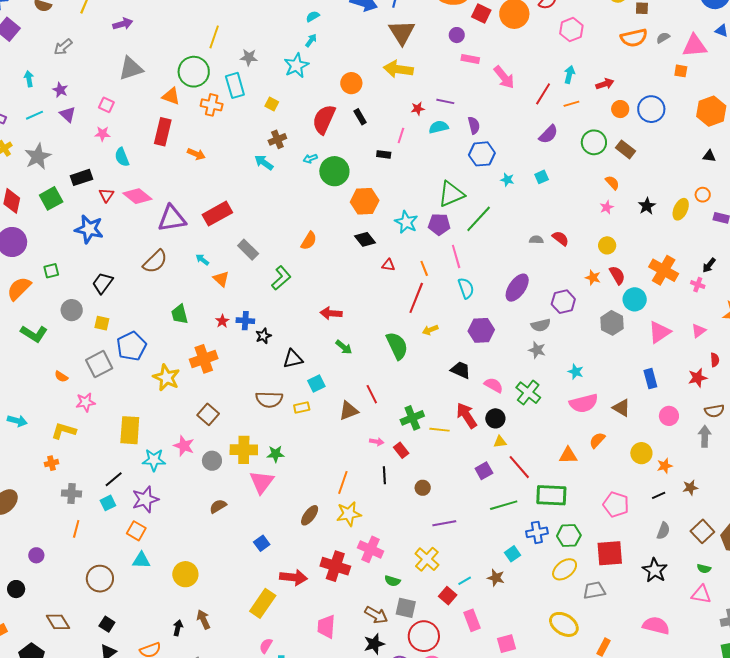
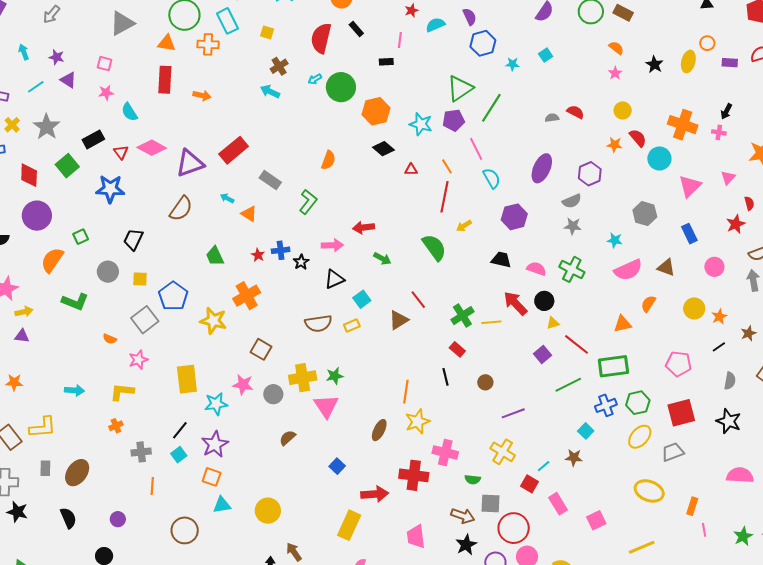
gray hexagon: (612, 323) -> (645, 214), moved
pink arrow: (377, 442) -> (332, 245), moved, size x1.5

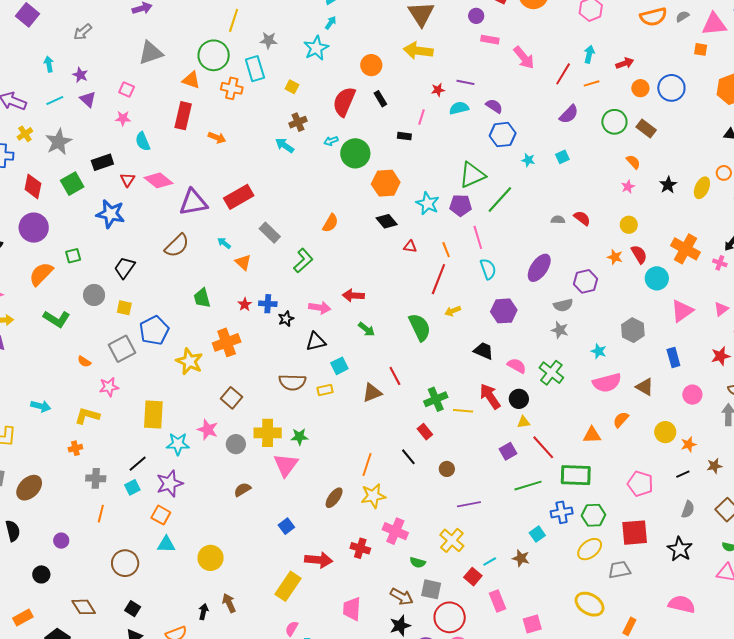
purple semicircle: (470, 17) -> (494, 106), turned -42
black line: (445, 377) -> (408, 457), turned -36
red cross: (414, 475) -> (360, 548), size x0.7

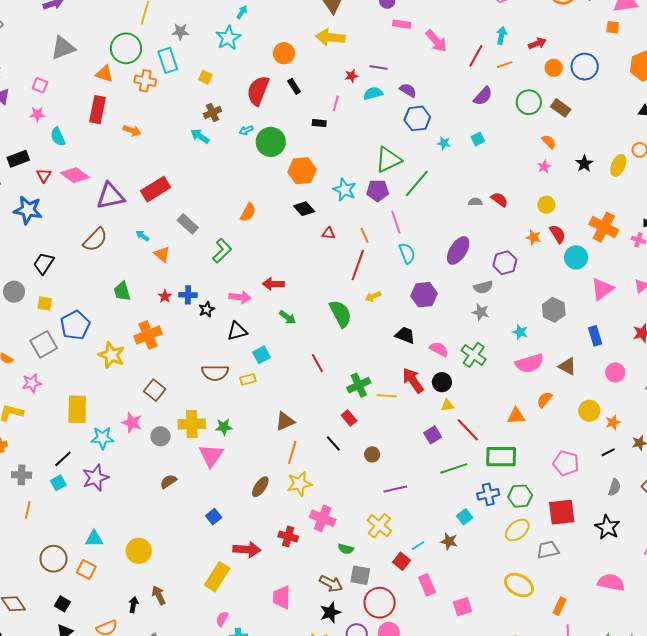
brown triangle: (372, 393) -> (285, 421), moved
orange square: (161, 515) -> (86, 570), moved

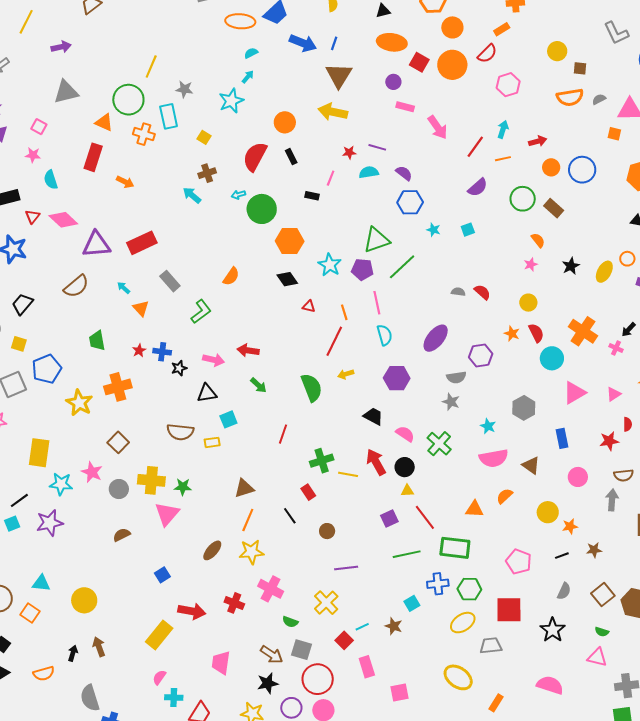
red line: (317, 363) -> (283, 434), turned 42

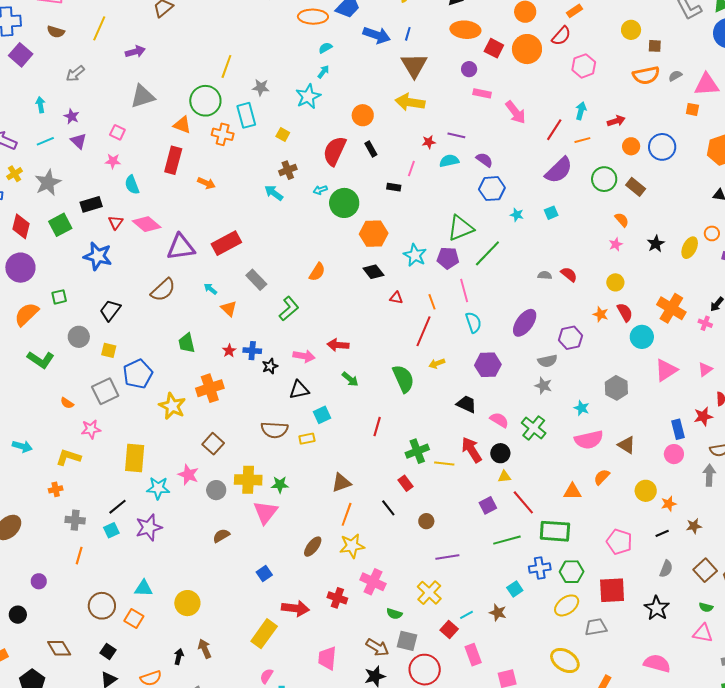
purple semicircle: (478, 187) -> (559, 170), size x1.4
blue rectangle: (562, 438) -> (678, 429), moved

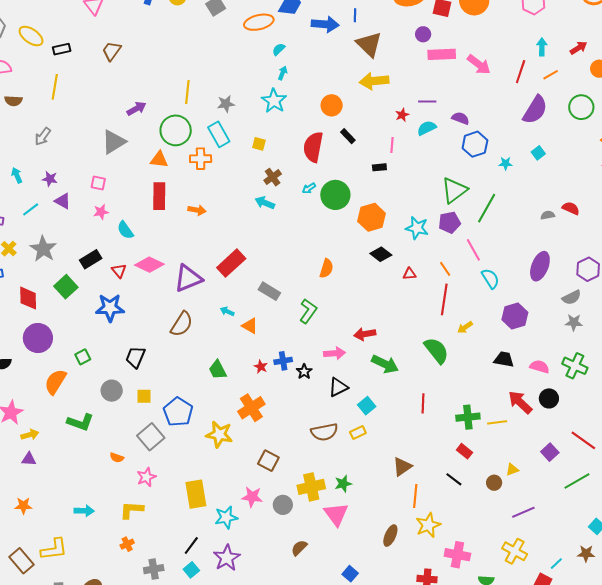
purple arrow: (135, 52) -> (136, 109), moved
pink rectangle: (482, 93) -> (442, 54), size x1.5
green arrow: (350, 379) -> (385, 364), size x1.5
green cross: (417, 451) -> (468, 417), turned 30
yellow triangle: (504, 477) -> (512, 470), moved

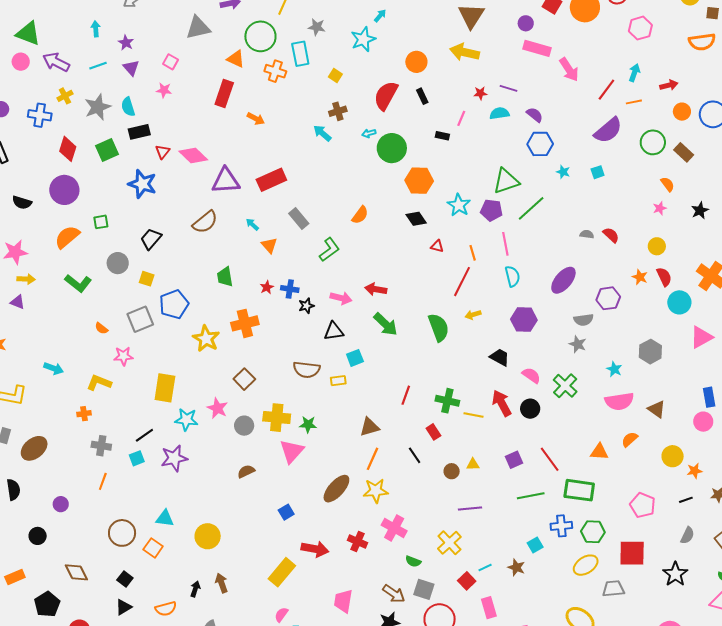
cyan semicircle: (125, 230) -> (128, 107), moved
red line: (423, 403) -> (406, 395), moved
brown ellipse: (390, 536) -> (336, 489), size x1.4

